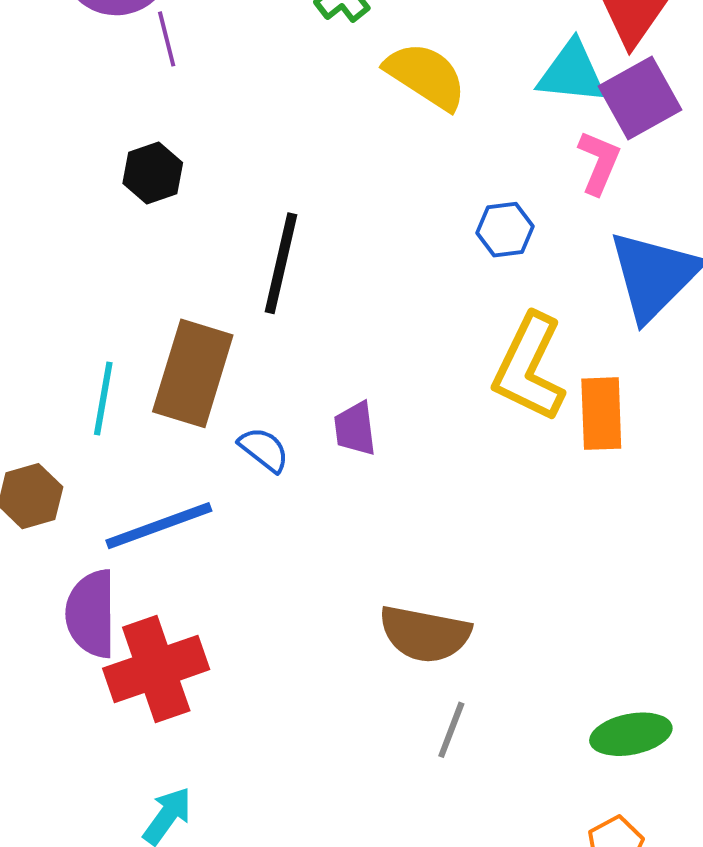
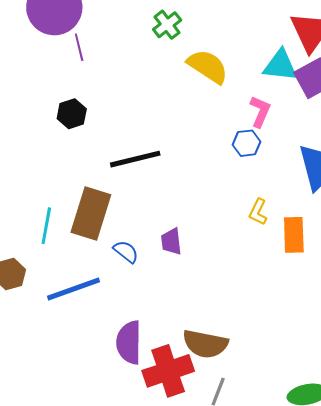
pink L-shape: (599, 162) -> (260, 111), moved
black line: (281, 263) -> (135, 159), turned 63
yellow L-shape: (529, 368) -> (258, 212), size x0.5
purple semicircle: (91, 614) -> (129, 342), moved
red cross: (156, 669) -> (168, 371), moved

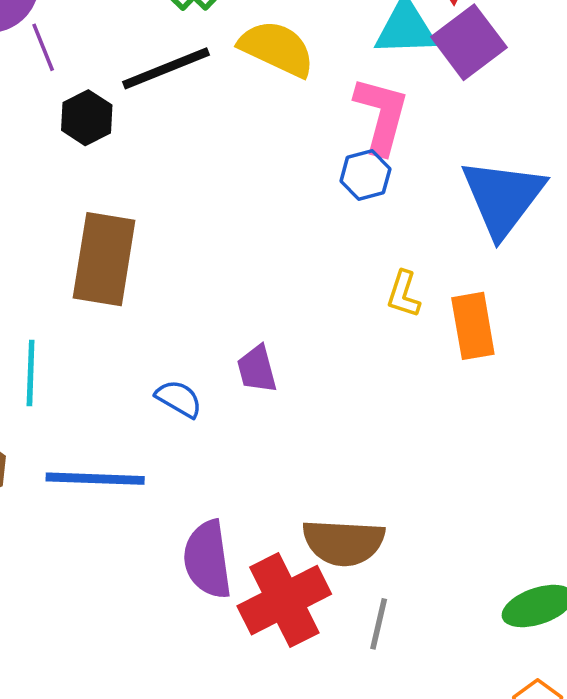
pink L-shape: (260, 111) -> (381, 115), size x1.4
black hexagon: (72, 114) -> (87, 118), moved
black line: (135, 159) -> (166, 68), moved
brown rectangle: (91, 214) -> (104, 259), moved
blue line: (74, 289) -> (95, 479), turned 30

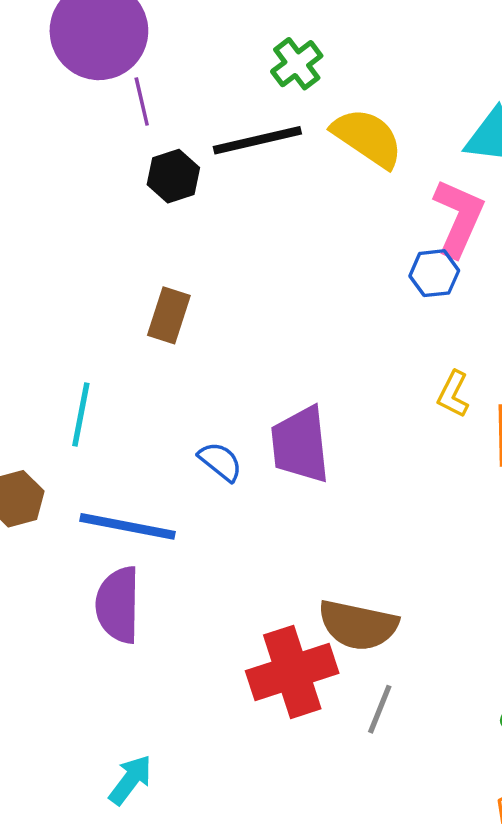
brown rectangle: (104, 259) -> (169, 315), size x0.6
purple trapezoid: (257, 369) -> (300, 445), size x1.6
purple semicircle: (207, 559) -> (118, 605), moved

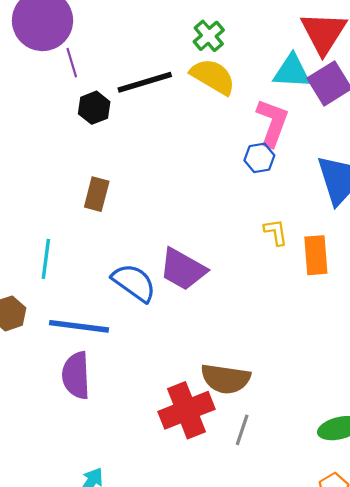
green cross: (297, 64) -> (209, 36), moved
yellow L-shape: (453, 394) -> (276, 232), turned 148
purple trapezoid: (300, 445) -> (183, 269), turned -51
blue semicircle: (220, 462) -> (134, 283), size x1.6

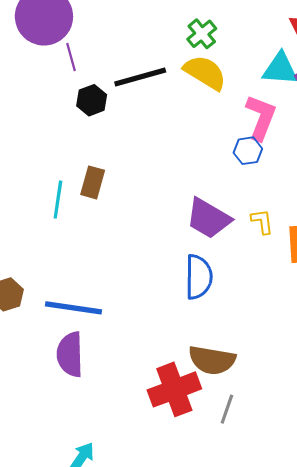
cyan line: (46, 259) -> (58, 200), moved
purple trapezoid: (183, 269) -> (208, 218), moved
blue semicircle: (134, 283) -> (199, 277), moved, turned 54

